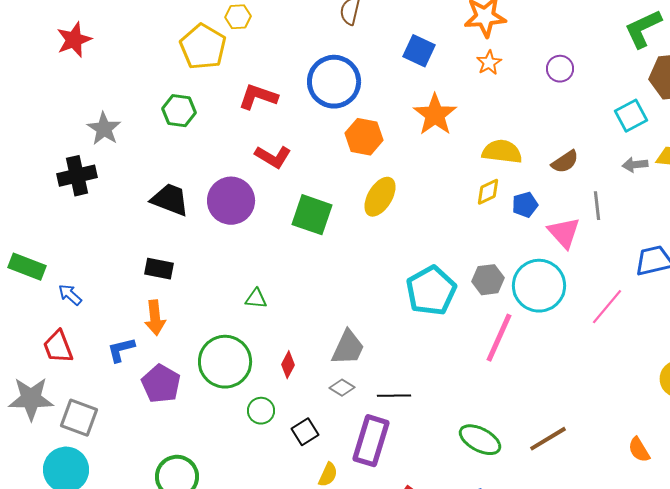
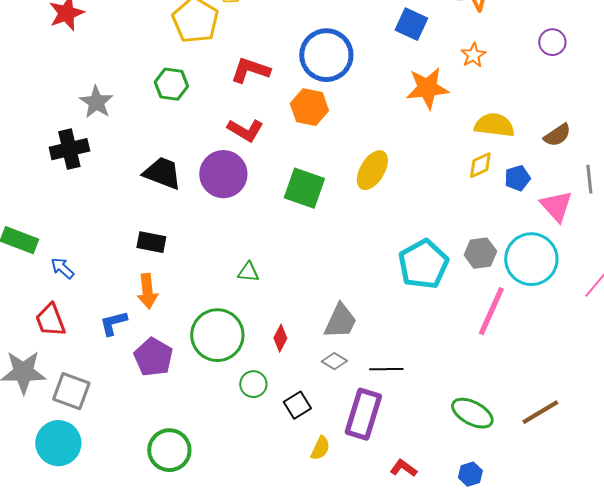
orange star: (489, 63) -> (473, 55), moved
orange star: (435, 115) -> (427, 88), turned 30
orange hexagon: (364, 137) -> (309, 107), moved
red L-shape: (273, 157) -> (245, 130), moved

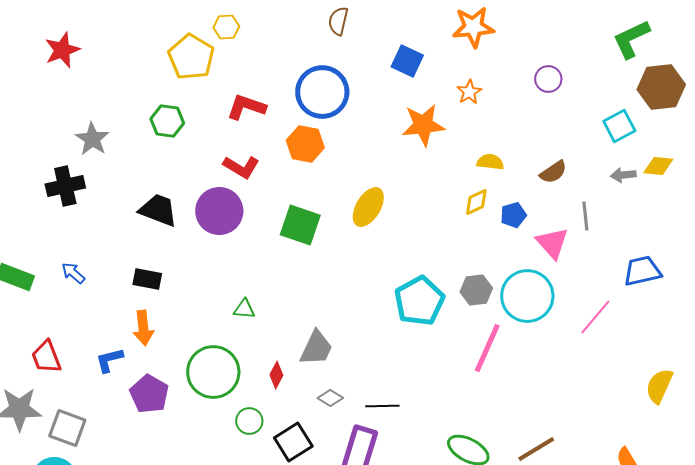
yellow semicircle: (494, 125) -> (490, 162), size x0.7
blue arrow: (62, 268) -> (73, 273), moved
gray trapezoid: (340, 321) -> (316, 348), moved
black square: (297, 405) -> (293, 442), size x1.4

